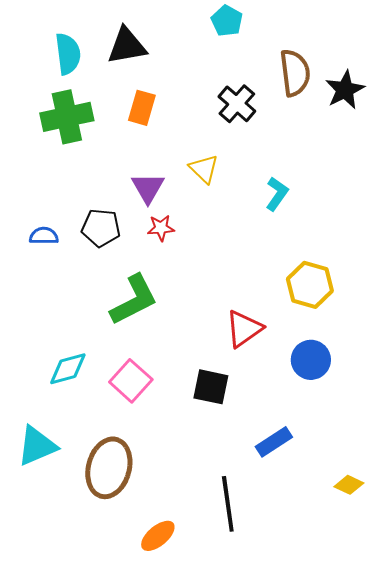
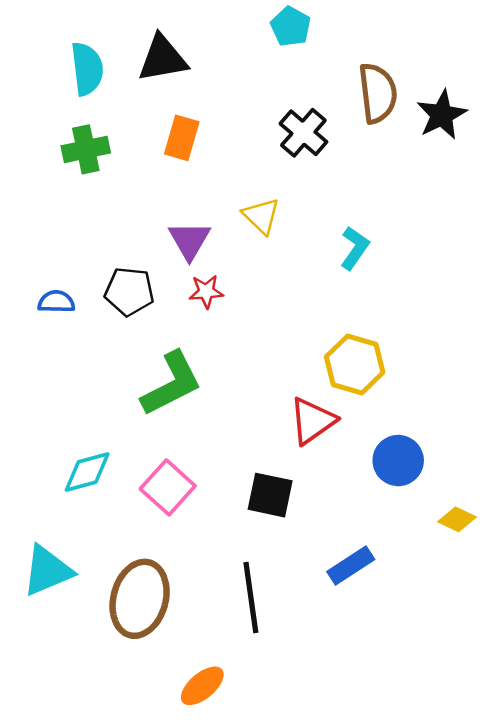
green cross: (67, 117) -> (86, 149), size x0.7
yellow hexagon: (310, 285) -> (355, 364), moved
yellow diamond: (349, 485) -> (457, 519), moved
black line: (228, 504) -> (251, 598), moved

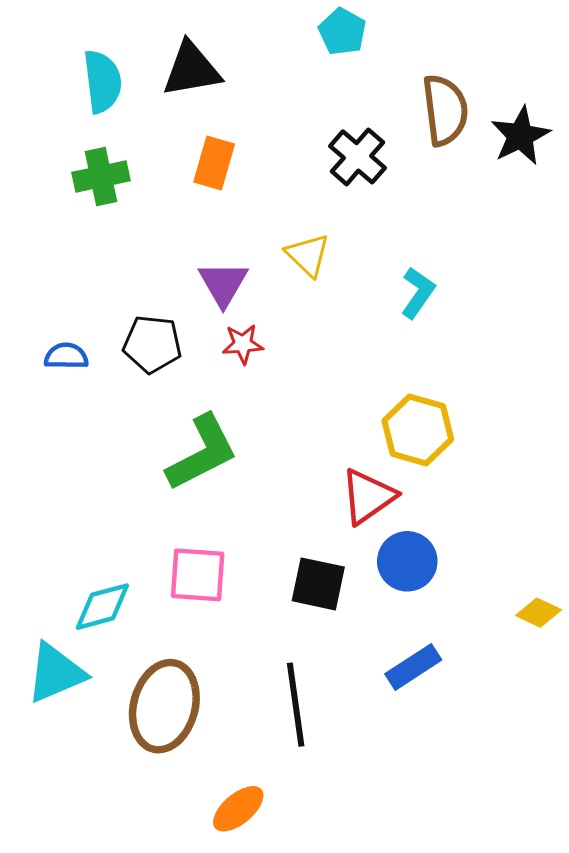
blue circle: (398, 461) -> (407, 561), moved
cyan diamond: (87, 472) -> (102, 607), moved
pink square: (168, 487) -> (198, 575), turned -38

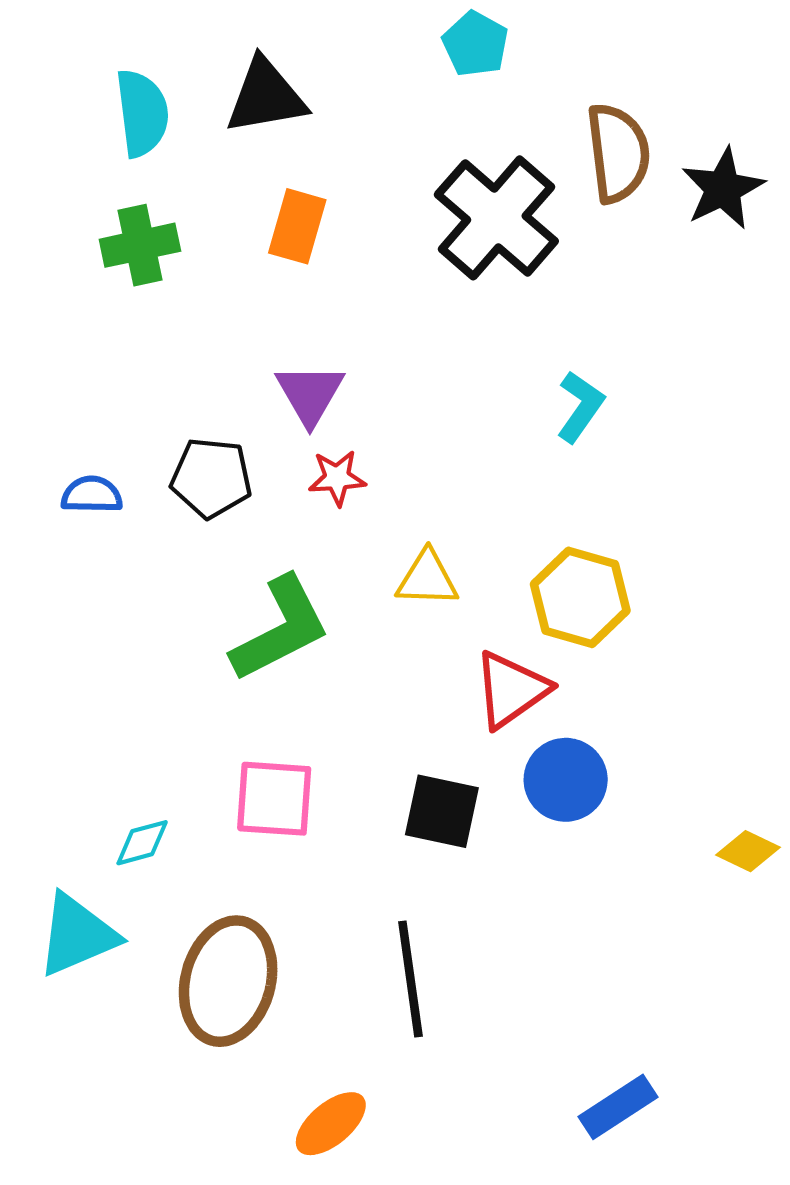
black cross: (357, 157) -> (496, 218), size x1.5
yellow triangle: (308, 255) -> (427, 579), moved, turned -42
cyan diamond: (102, 607) -> (142, 843), size x0.7
blue rectangle: (413, 667) -> (618, 1107), moved

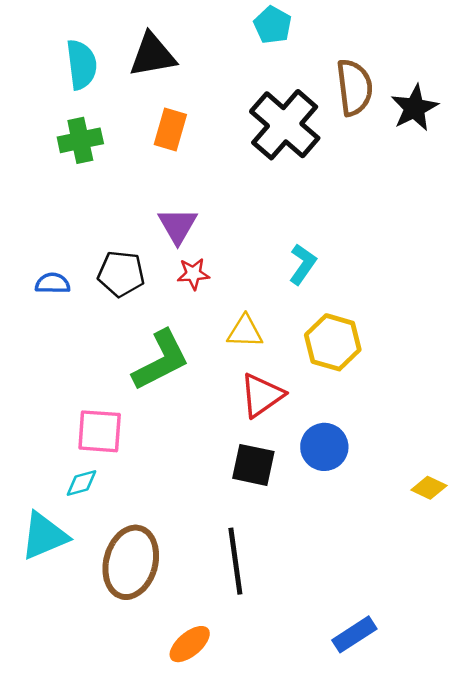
cyan L-shape: (580, 407) -> (303, 264), moved
red triangle: (511, 690) -> (262, 395), moved
pink square: (274, 799) -> (100, 431), moved

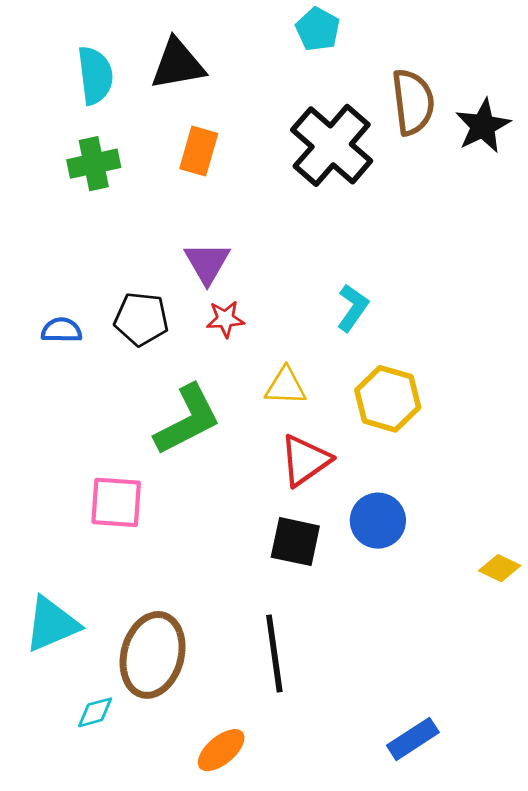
cyan diamond: (81, 483) -> (95, 712), moved

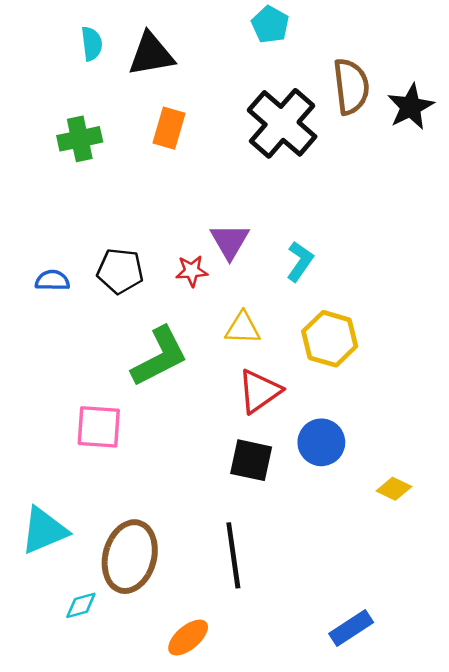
cyan semicircle: (95, 75) -> (92, 44), moved, size x0.7
purple triangle: (207, 263) -> (230, 241), moved
yellow diamond: (500, 568) -> (394, 489), moved

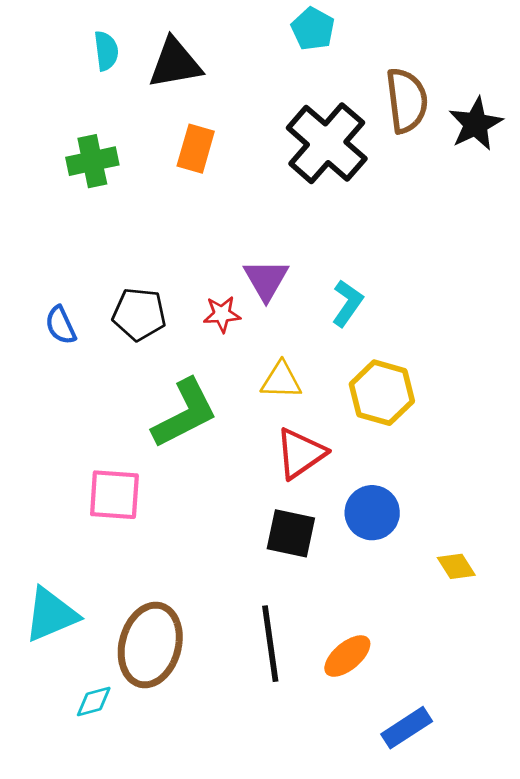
blue semicircle: (52, 280) -> (61, 325), turned -116
yellow diamond: (394, 489) -> (456, 566), turned 32
orange ellipse: (188, 638) -> (347, 656), moved

